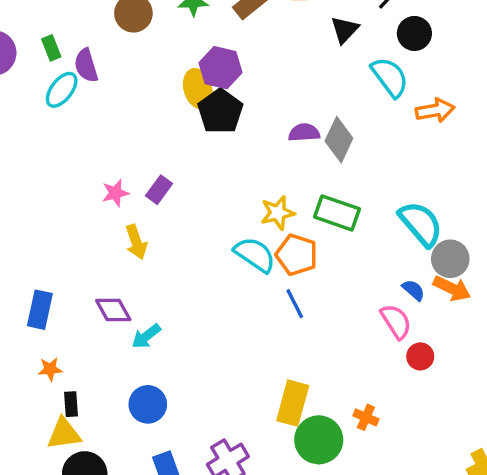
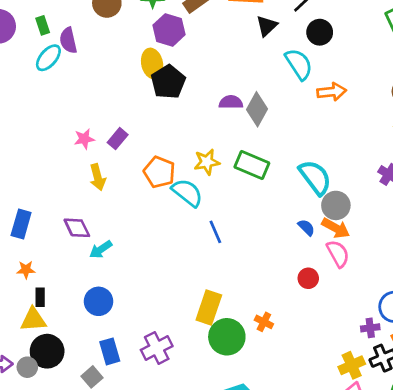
purple hexagon: (221, 68) -> (169, 30), moved
orange pentagon: (297, 255) -> (159, 172), moved
pink semicircle: (396, 321) -> (338, 254), moved

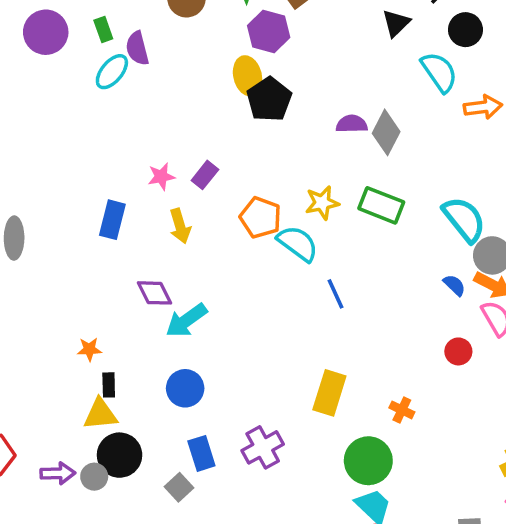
blue rectangle: (21, 224) -> (112, 220), moved
cyan arrow: (101, 249) -> (186, 320), size x1.4
green circle: (227, 337) -> (368, 461), moved

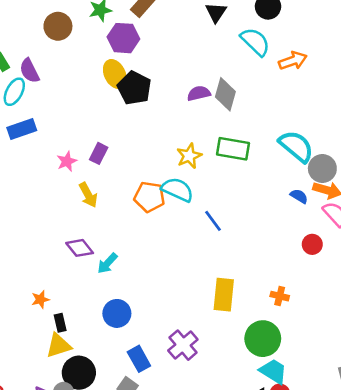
orange pentagon: (260, 217) -> (149, 197), moved
blue rectangle: (112, 220) -> (22, 129), moved, turned 68
cyan arrow: (186, 320) -> (107, 263), size x0.7

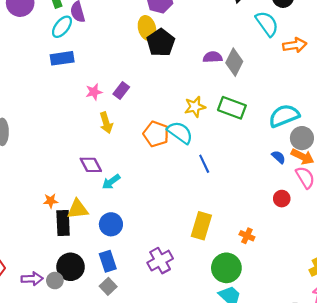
cyan semicircle: (296, 146) -> (284, 116), turned -72
black rectangle: (60, 323) -> (63, 223), size x1.6
yellow triangle: (59, 346) -> (78, 209), moved
blue rectangle: (139, 359) -> (108, 261), moved

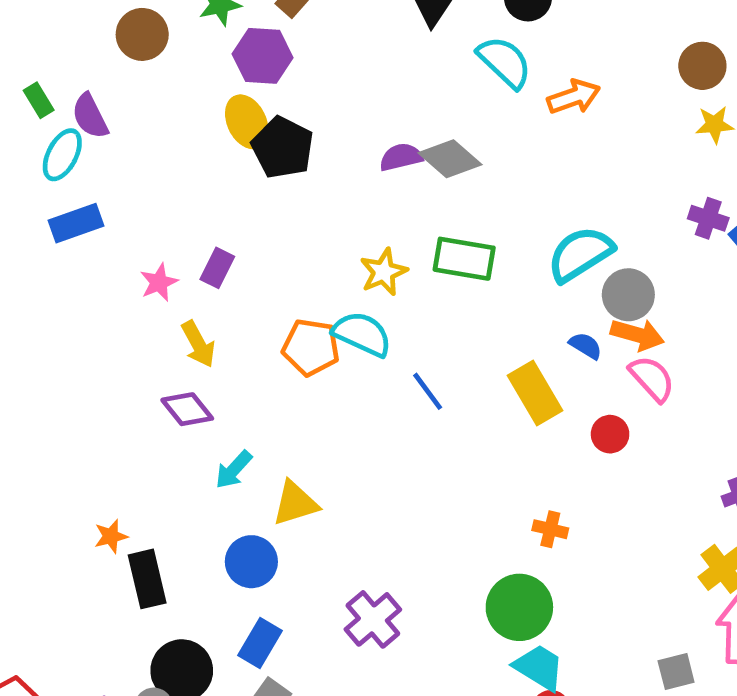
gray diamond: (234, 62) -> (450, 159), turned -64
purple diamond: (91, 165) -> (187, 409), moved
yellow triangle: (78, 209) -> (295, 503), moved
yellow rectangle: (201, 226) -> (535, 393), moved, turned -36
blue rectangle: (108, 261) -> (260, 643), turned 60

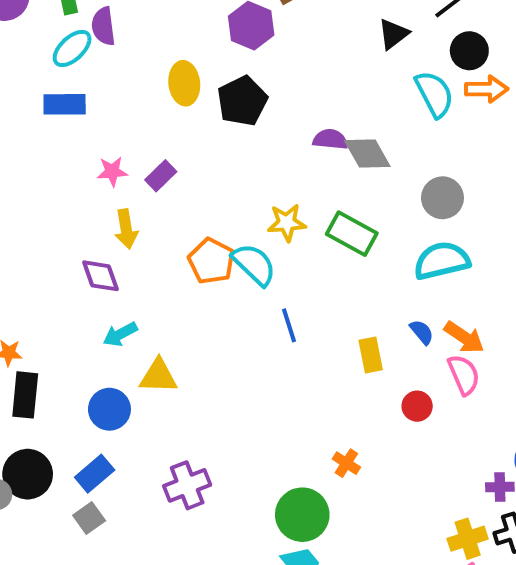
orange arrow: (574, 97) -> (486, 89), moved
yellow ellipse: (247, 122) -> (184, 83), moved
gray circle: (628, 295) -> (442, 198), moved
yellow rectangle: (535, 393) -> (371, 355), size x0.7

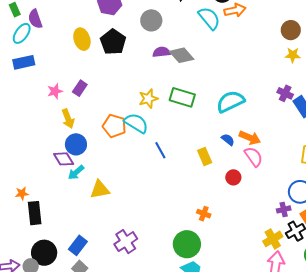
gray circle: (442, 198) -> (151, 20), moved
purple diamond: (101, 276) -> (64, 159), moved
blue circle: (109, 409) -> (76, 144), moved

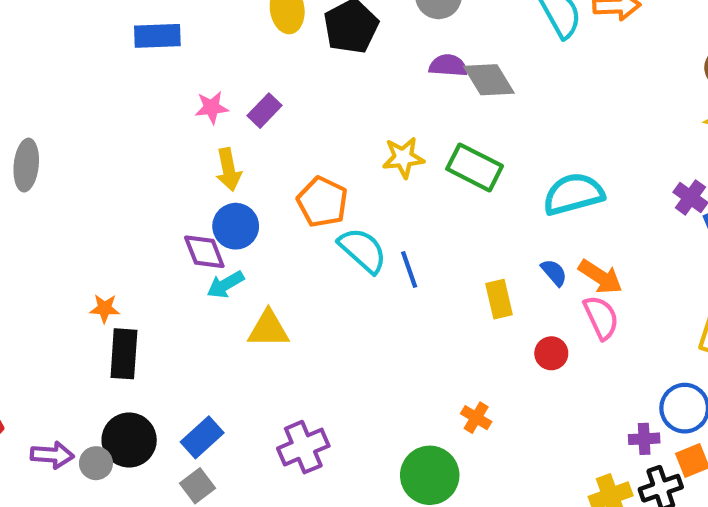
cyan semicircle: (136, 123) -> (363, 250), moved

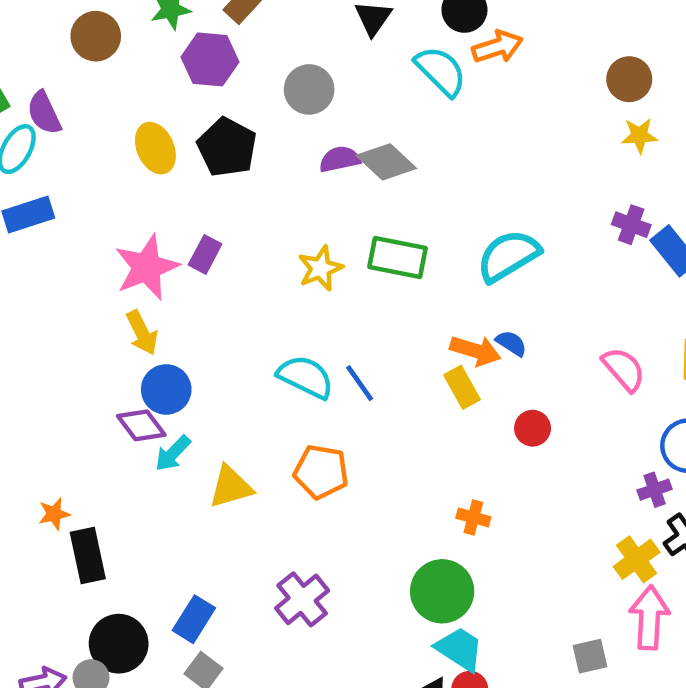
pink star: (212, 107) -> (147, 267), moved, size x1.8
purple rectangle: (265, 111) -> (205, 254), moved
orange pentagon: (322, 202) -> (321, 472), moved
orange arrow: (600, 277) -> (475, 351), moved
pink semicircle: (601, 317) -> (624, 369), moved

